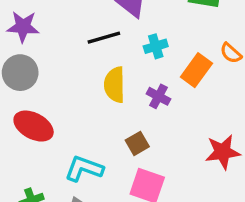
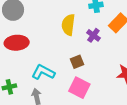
red ellipse: (34, 126) -> (17, 43), turned -40

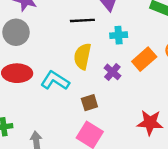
cyan L-shape: (43, 72) -> (55, 81), moved

